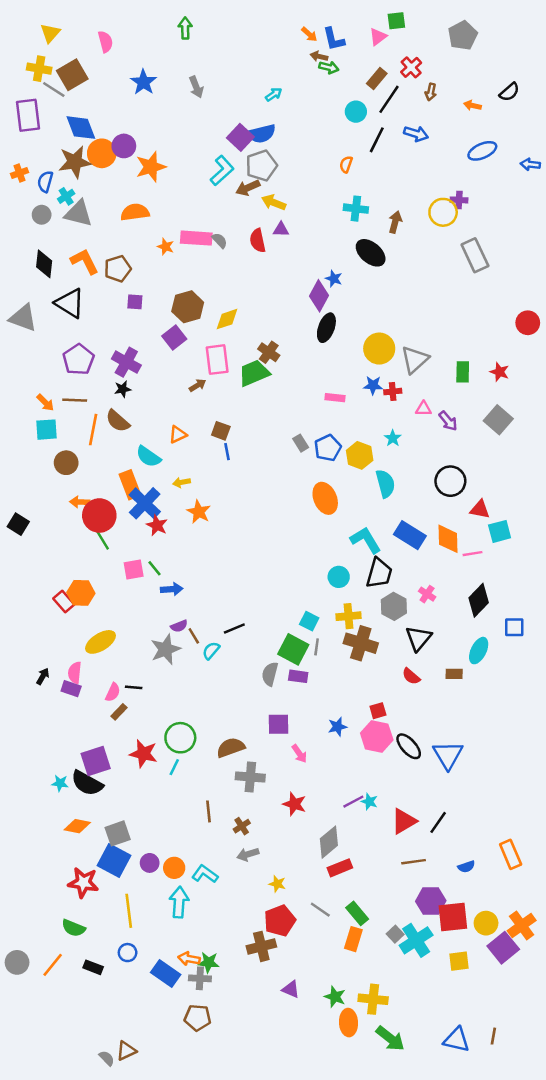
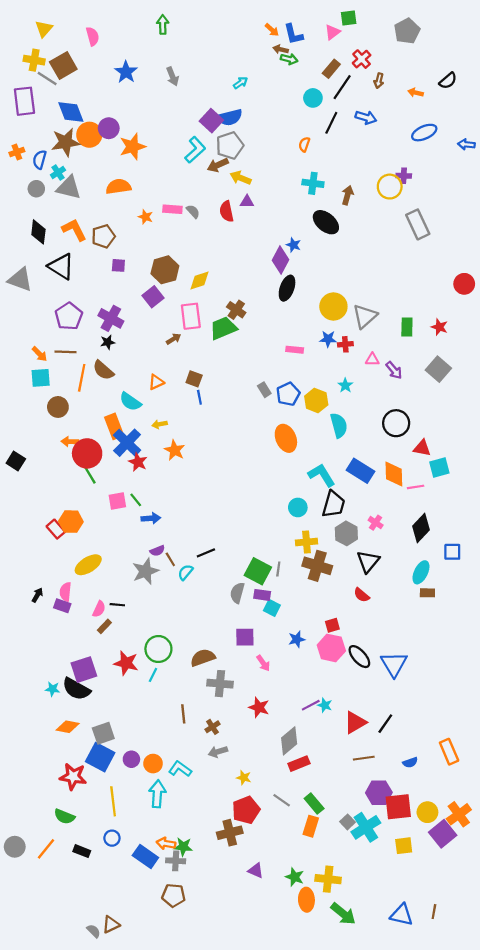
pink rectangle: (196, 238) -> (172, 209), size x0.7
cyan square: (309, 621) -> (272, 608), moved
brown rectangle: (454, 674) -> (427, 593), moved

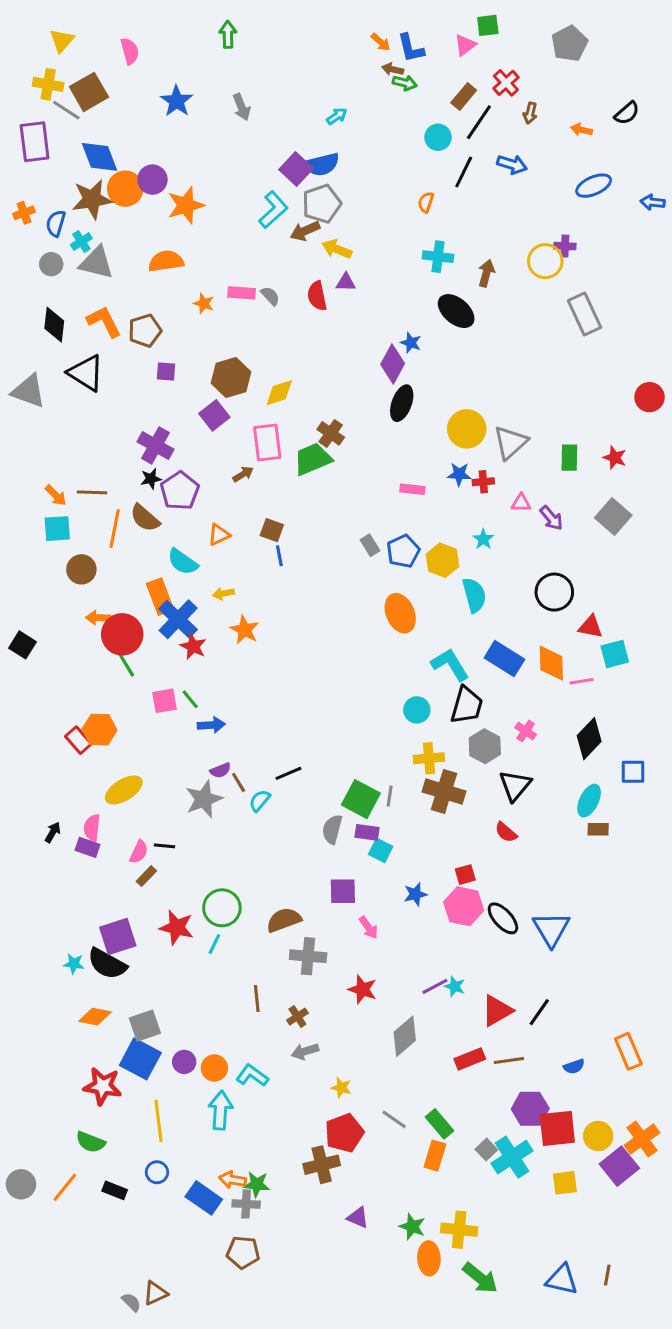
purple pentagon: (69, 316) -> (180, 491), moved
red rectangle: (299, 764) -> (470, 1059), moved

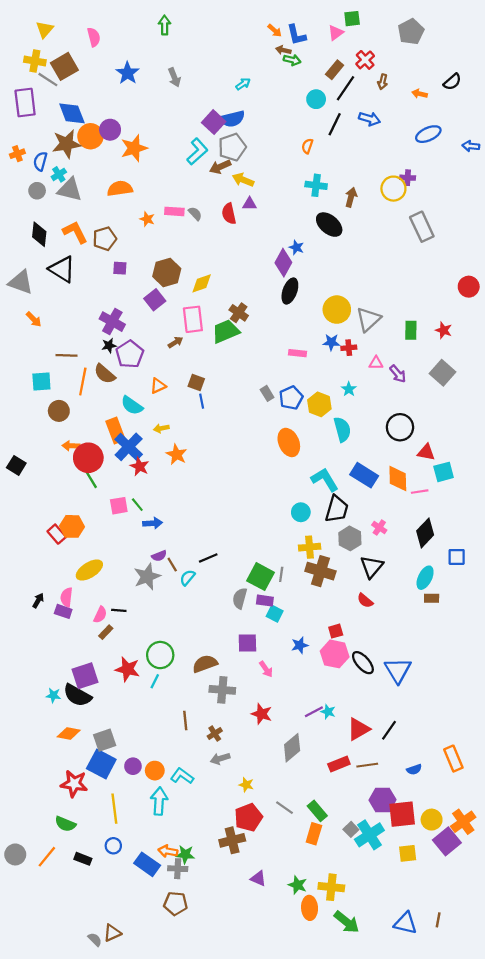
orange arrow: (56, 495) -> (34, 319), moved

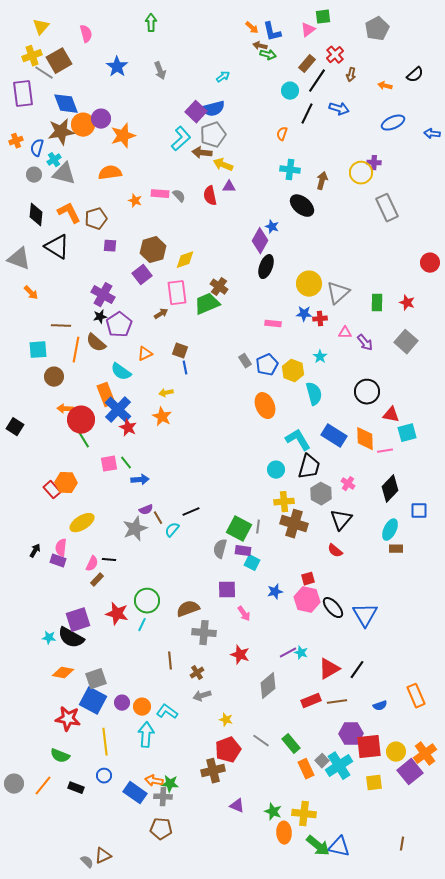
yellow cross: (35, 61) -> (32, 56), turned -30
brown arrow: (220, 167) -> (202, 153), turned 30
yellow arrow: (161, 428) -> (166, 393), moved
orange rectangle: (314, 834) -> (306, 769), moved, turned -42
blue triangle: (405, 923) -> (339, 847), moved

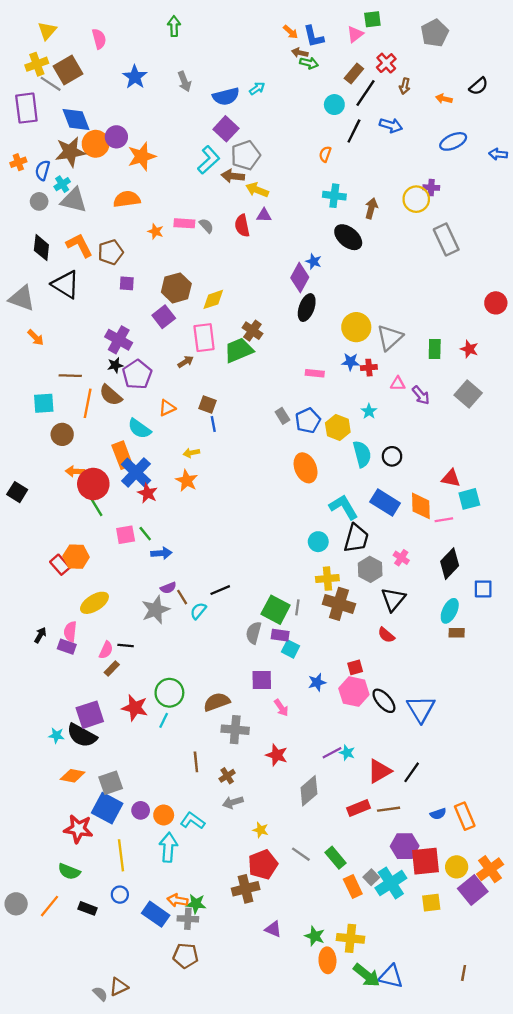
blue semicircle: (213, 109) -> (226, 96), moved
black circle: (367, 392) -> (392, 456), moved, size x0.7
orange rectangle: (416, 696) -> (465, 816), moved

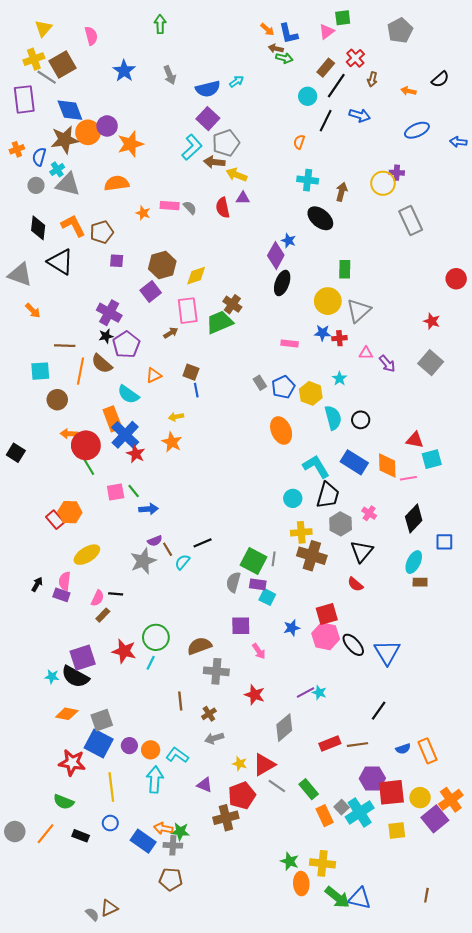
green rectangle: (435, 349) -> (345, 269), moved
red square: (355, 667) -> (327, 614), size x1.5
red triangle: (379, 771) -> (264, 765), moved
purple triangle: (273, 929) -> (205, 785), moved

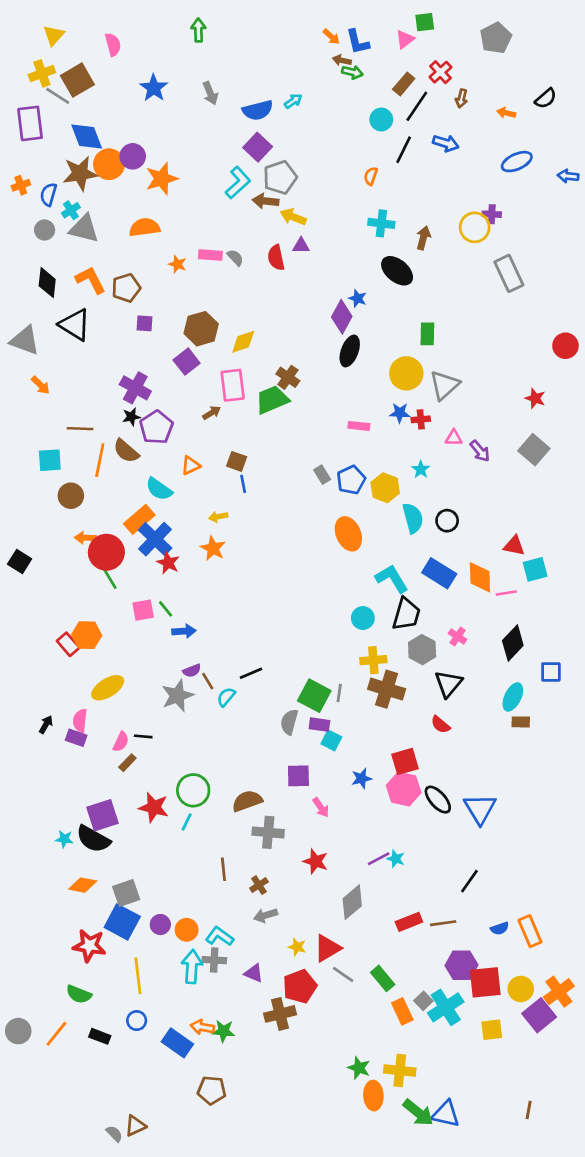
orange rectangle: (112, 419) -> (139, 519), turned 70
gray cross: (173, 845) -> (214, 960), moved

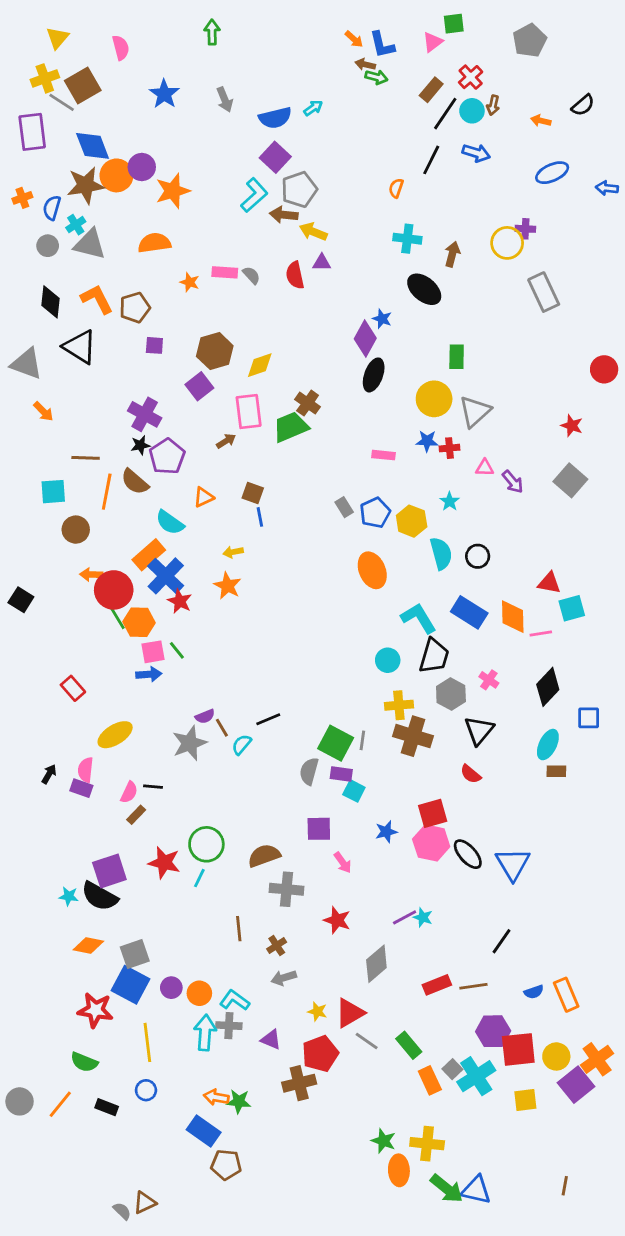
cyan circle: (381, 119) -> (472, 111), moved
blue arrow: (184, 631) -> (149, 674), moved
orange hexagon: (87, 635) -> (139, 622), moved
blue rectangle: (177, 1043) -> (204, 1131), moved

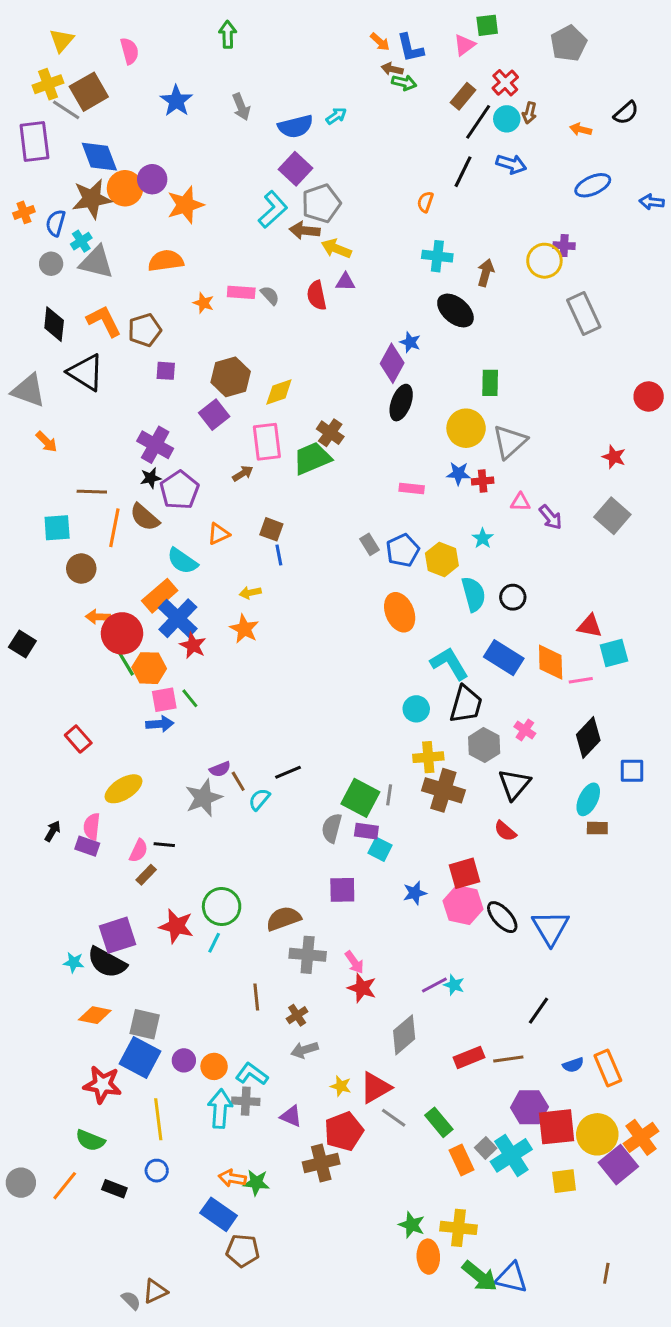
pink arrow: (343, 863) -> (354, 962), moved
gray square: (135, 954) -> (145, 1024), turned 32
yellow circle: (556, 1056) -> (597, 1134), size x1.4

